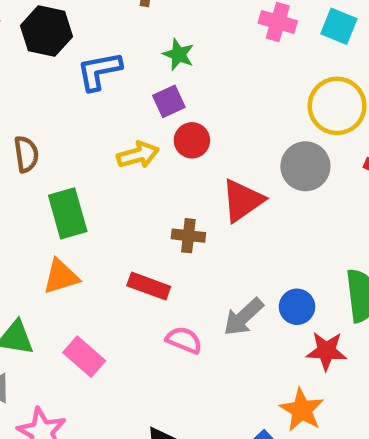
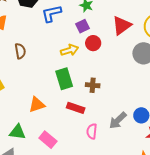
red triangle: (242, 201) -> (122, 25), moved
green rectangle: (68, 213) -> (64, 79), moved
pink semicircle: (184, 340) -> (92, 131), turned -105

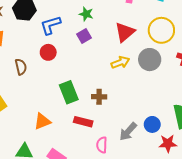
red circle: (93, 43) -> (48, 52), moved
yellow arrow: (69, 50) -> (120, 62), moved

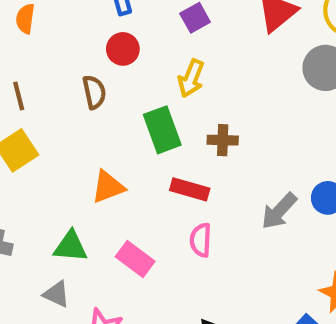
yellow arrow: (120, 62) -> (191, 78), moved, turned 132
brown semicircle: (21, 67) -> (94, 92), moved
pink semicircle: (102, 145) -> (201, 240), moved

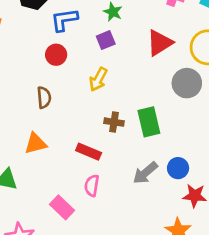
brown semicircle: (94, 92) -> (44, 97), moved
green rectangle: (162, 130) -> (149, 122), moved
pink rectangle: (135, 259) -> (62, 207), moved

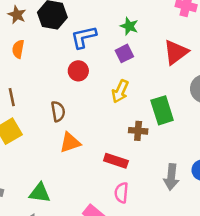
brown semicircle: (44, 97) -> (58, 111), moved
green rectangle: (149, 122) -> (162, 110), moved
orange triangle: (36, 144) -> (70, 143), moved
gray arrow: (145, 173) -> (171, 177), turned -40

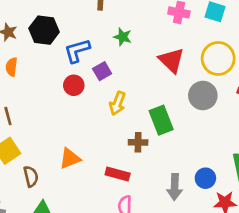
red triangle: (176, 52) -> (171, 60), turned -36
purple square: (124, 53) -> (102, 71), moved
brown semicircle: (58, 111) -> (31, 176), moved

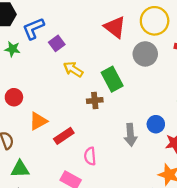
green star: (123, 37) -> (12, 49), moved
red circle: (74, 85) -> (14, 97), moved
yellow arrow: (117, 103) -> (73, 69), turned 108
red rectangle: (118, 174) -> (64, 136), moved, turned -42

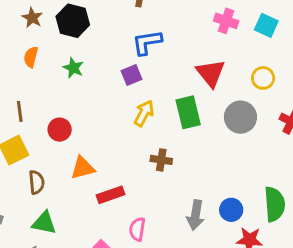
yellow circle: (155, 21) -> (263, 78), size x0.6
blue L-shape: (33, 29) -> (147, 42), moved
yellow arrow: (73, 69) -> (144, 113), turned 72
green rectangle: (112, 79) -> (188, 112), moved

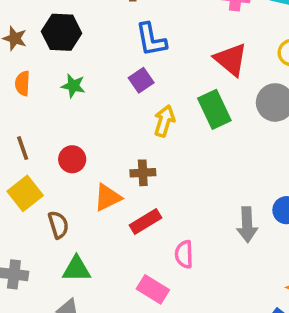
blue L-shape: (147, 42) -> (151, 40), turned -80
brown cross: (161, 160) -> (143, 173), moved

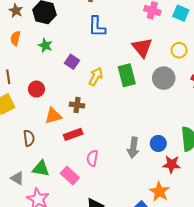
purple square: (141, 80) -> (72, 62), moved, turned -32
brown semicircle: (58, 225) -> (29, 138), moved
green triangle: (77, 269) -> (41, 169), moved

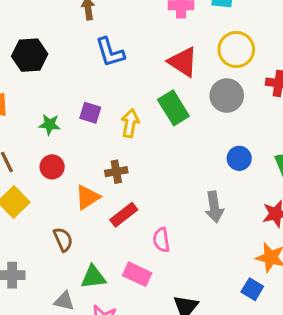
green star: (45, 45) -> (50, 125), moved
yellow circle: (179, 50) -> (236, 50), size x1.5
blue circle: (158, 143) -> (239, 158), moved

